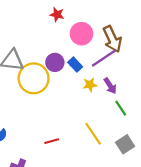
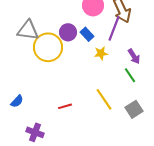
purple line: (104, 58) -> (114, 28), turned -35
purple arrow: (110, 86) -> (134, 56), moved

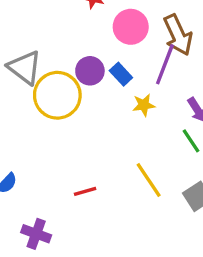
gray triangle: (28, 30) -> (25, 68), turned 30

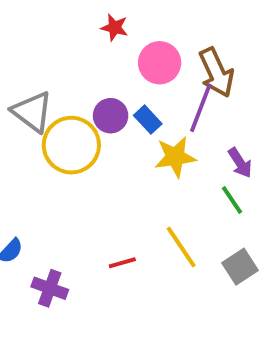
yellow star: (144, 105) -> (175, 157), size x1.5
red line: (85, 191) -> (122, 263), moved
purple cross: (36, 234) -> (50, 288), moved

